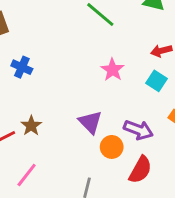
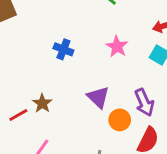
blue cross: (22, 67) -> (63, 49), moved
purple arrow: (138, 130) -> (144, 102), turned 48

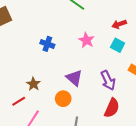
red line: (18, 115) -> (19, 101), moved
orange circle: (120, 120) -> (63, 99), moved

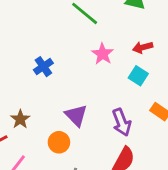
pink star: (86, 40) -> (103, 54), moved
blue cross: (47, 44) -> (43, 67), turned 32

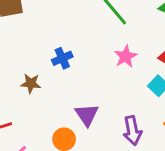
brown star: (20, 119) -> (31, 83), moved, turned 30

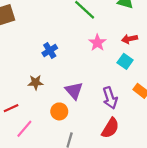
brown star: (31, 83) -> (36, 82), moved

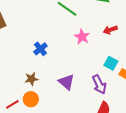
cyan square: (125, 61) -> (111, 63), moved
orange circle: (59, 111) -> (31, 99), moved

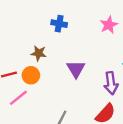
blue cross: (40, 49) -> (59, 24), turned 32

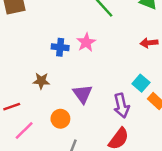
pink star: (109, 25) -> (86, 42), moved
orange circle: (31, 75) -> (60, 119), moved

